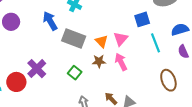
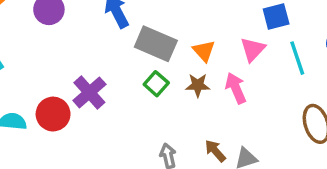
pink triangle: (121, 39) -> (253, 49), moved
green square: (75, 73) -> (156, 84), moved

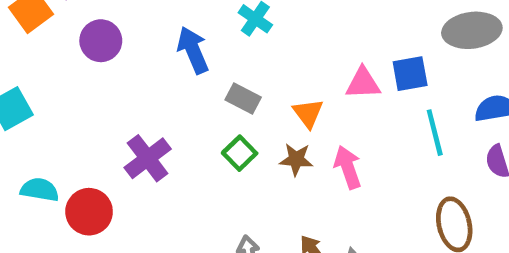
gray rectangle: (156, 44) -> (243, 98), size x0.6
pink triangle: (253, 49) -> (363, 83), moved, turned 40
red circle: (53, 114) -> (89, 212), moved

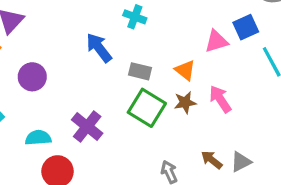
purple circle: (101, 41) -> (32, 77), moved
green square: (240, 153) -> (147, 108), size x1.6
cyan semicircle: (40, 190) -> (38, 138), moved

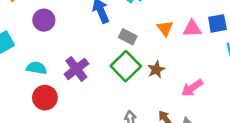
orange triangle: (185, 70) -> (165, 28), moved
pink arrow: (220, 99) -> (192, 88), moved, turned -105
brown star: (185, 103) -> (156, 70), turned -30

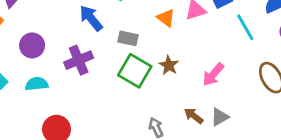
cyan semicircle: (37, 68) -> (37, 84), moved
purple cross: (76, 69) -> (79, 60), moved, turned 30

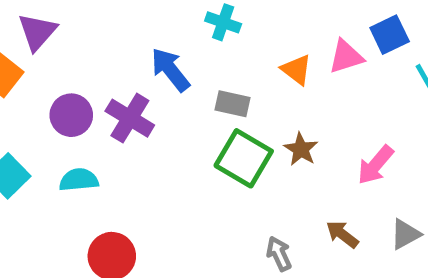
purple cross: (79, 60) -> (130, 118), moved, turned -36
gray triangle: (220, 117) -> (405, 234), moved

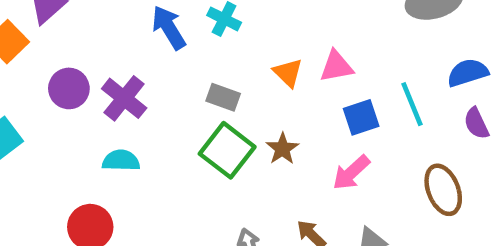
blue square: (390, 35) -> (361, 117), moved
blue arrow: (170, 70) -> (169, 27), moved
cyan semicircle: (79, 180) -> (121, 161), moved

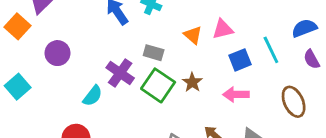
purple cross: (124, 98) -> (120, 73), moved
cyan semicircle: (121, 161) -> (93, 96), turned 130
pink arrow: (351, 173) -> (236, 95), turned 45

